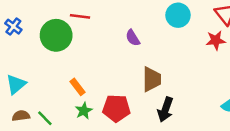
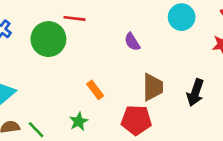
orange rectangle: (77, 87) -> (95, 90), moved
red pentagon: (116, 108) -> (136, 120), moved
black arrow: (165, 109) -> (195, 93), moved

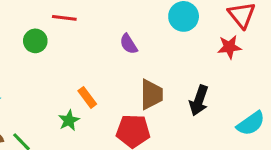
green circle: (48, 39) -> (35, 41), size x0.6
green star: (79, 121) -> (69, 120), moved

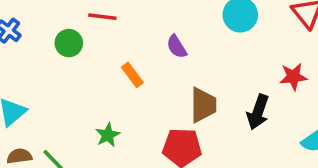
red star: (229, 47) -> (293, 77), moved
orange rectangle: (87, 97) -> (132, 75), moved

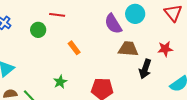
purple semicircle: (177, 47) -> (113, 24), moved, size x1.5
brown trapezoid: (203, 105) -> (128, 49), moved, turned -85

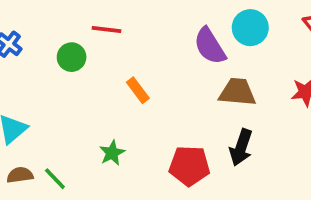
black arrow: (145, 69) -> (241, 147), moved

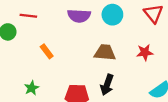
purple semicircle: (210, 46) -> (79, 16), moved, turned -55

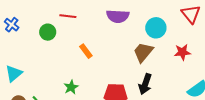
cyan circle: (112, 15) -> (156, 28), moved
brown trapezoid: (105, 52) -> (143, 52), turned -55

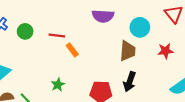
red line: (68, 16) -> (57, 36), moved
green circle: (48, 32) -> (25, 31), moved
brown trapezoid: (143, 52) -> (128, 51), turned 145

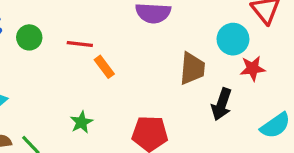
cyan circle: (140, 27) -> (233, 39), moved
black arrow: (130, 82) -> (222, 104), moved

